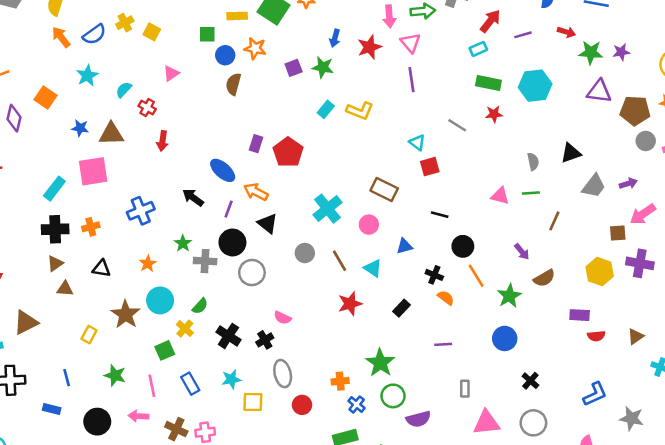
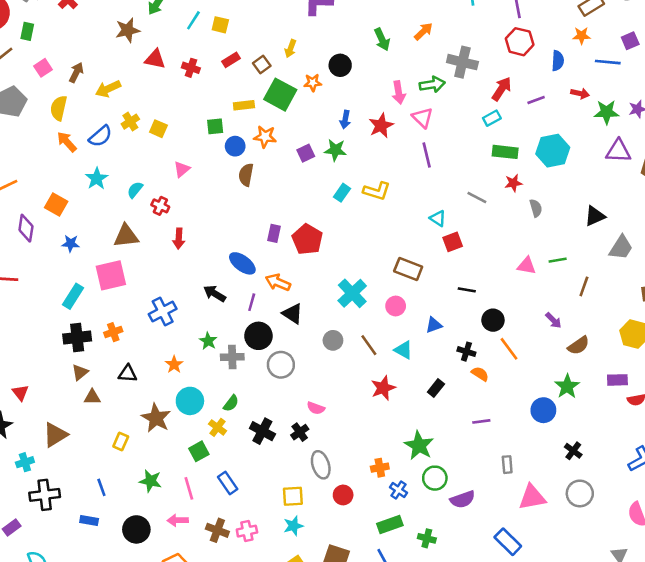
blue star: (80, 128) -> (71, 243), moved
gray semicircle: (533, 162) -> (536, 208), moved
green star: (509, 296) -> (567, 386), moved
cyan star: (231, 379) -> (293, 526), moved

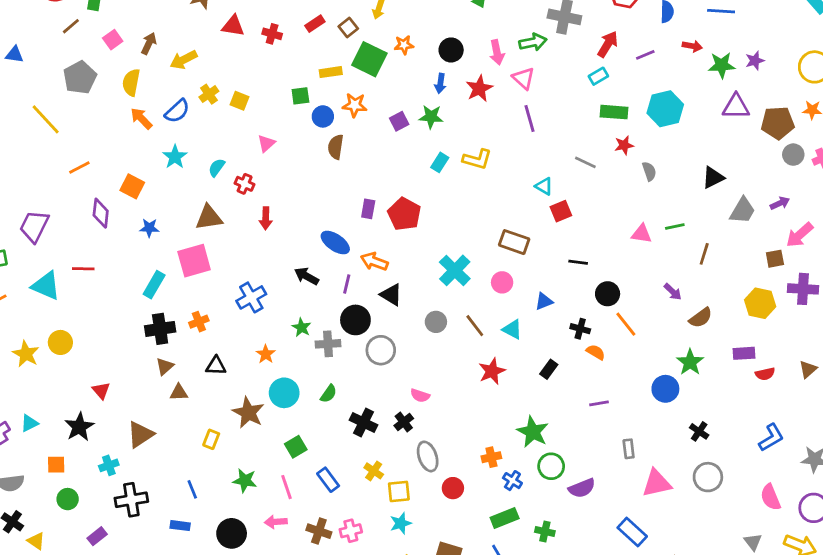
black circle: (340, 65) -> (451, 50), moved
yellow cross: (218, 427) -> (374, 471), moved

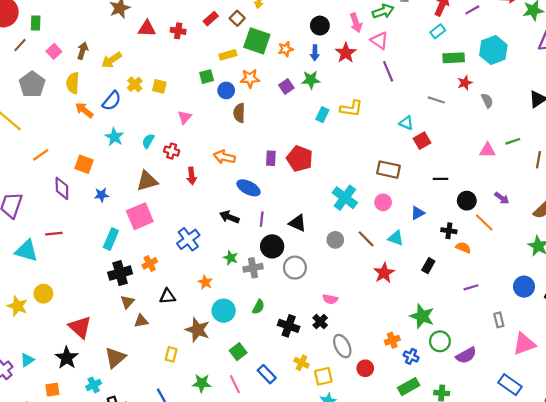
orange star: (404, 45) -> (286, 49), moved
orange arrow: (374, 262) -> (224, 157), moved
purple arrow: (673, 292) -> (502, 198), moved
blue circle: (665, 389) -> (524, 287), moved
red triangle: (101, 391) -> (80, 327), size x1.6

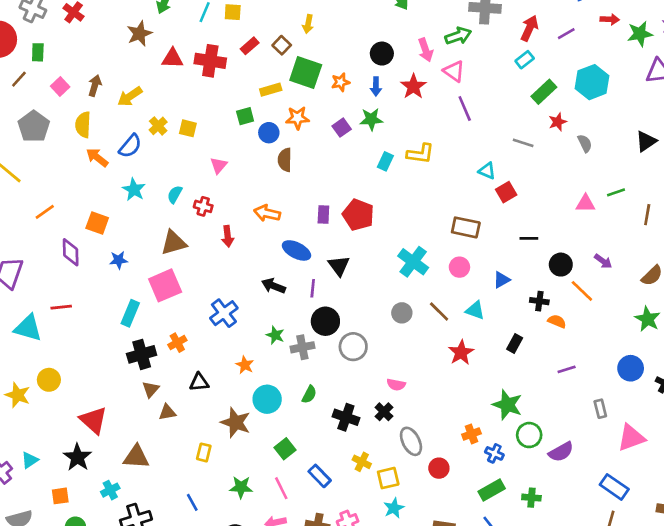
red cross: (178, 31) -> (210, 61), size x1.6
green rectangle: (454, 58) -> (544, 92), turned -40
black triangle: (298, 223) -> (339, 266), moved, turned 30
brown triangle: (115, 358) -> (136, 457), turned 45

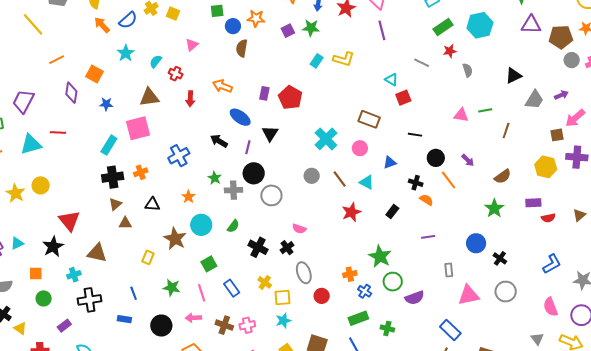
cyan triangle: (28, 328) -> (31, 144), turned -40

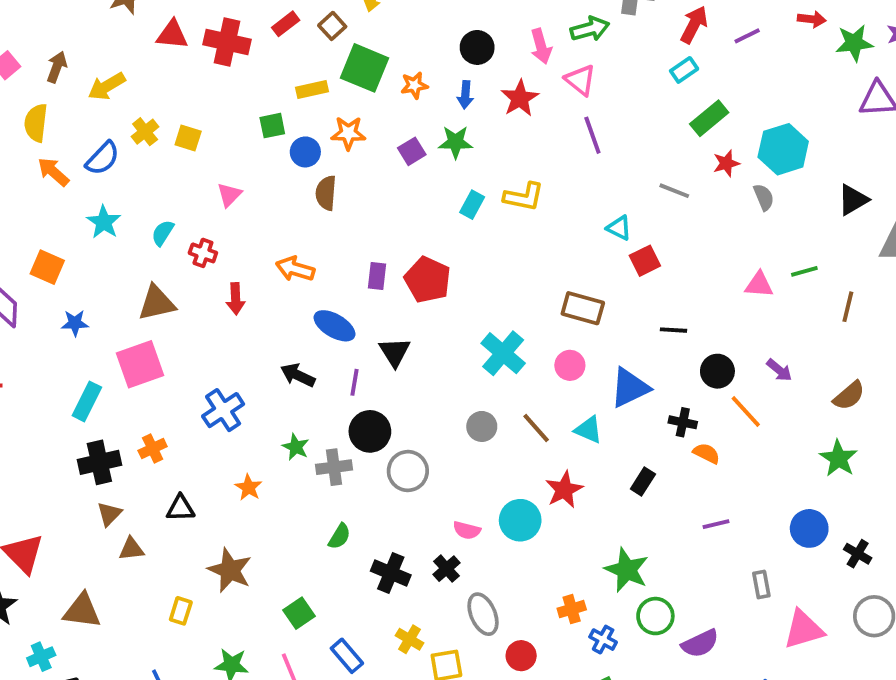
cyan hexagon: (480, 25) -> (783, 149), moved
blue triangle: (390, 162) -> (630, 388), size x1.6
cyan circle: (201, 225) -> (520, 520), moved

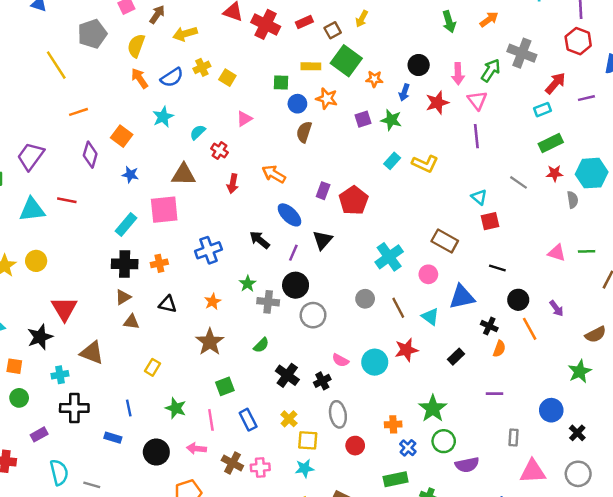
green arrow: (590, 29) -> (491, 70), turned -55
orange semicircle: (706, 453) -> (499, 349), turned 70
brown star: (230, 570) -> (210, 342), moved

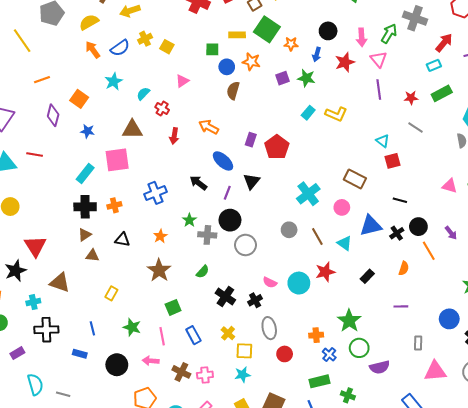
yellow semicircle: (136, 46) -> (89, 22), turned 42
red star: (555, 173) -> (411, 98), moved
black cross: (489, 326) -> (397, 233), moved, turned 32

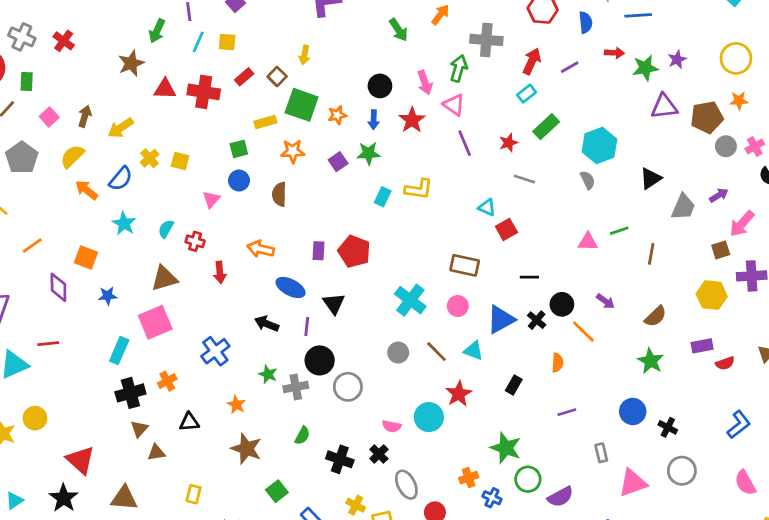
blue circle: (227, 67) -> (239, 181), moved

